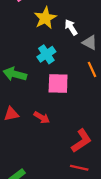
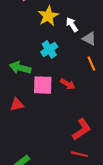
pink square: (58, 84) -> (43, 85), moved
red arrow: (42, 117) -> (68, 84), moved

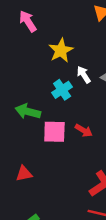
white arrow: (72, 25) -> (84, 75), moved
red triangle: (17, 105) -> (24, 174), moved

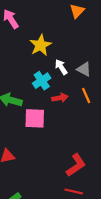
red arrow: (84, 130) -> (60, 98), moved, turned -42

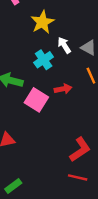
red arrow: (60, 98) -> (63, 89), moved
pink square: (35, 118) -> (36, 100), turned 30

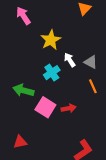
red arrow: (63, 89) -> (69, 108), moved

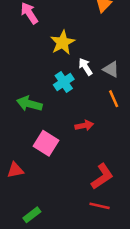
pink square: (45, 107) -> (46, 143), moved
red triangle: (20, 142) -> (15, 170), moved

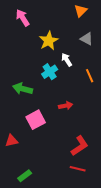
gray triangle: (111, 69) -> (87, 39), moved
orange line: (114, 99) -> (90, 76), moved
pink square: (46, 143) -> (36, 120), turned 30

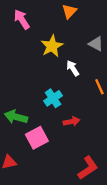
orange triangle: (81, 11) -> (69, 11), moved
cyan cross: (50, 72) -> (53, 98), moved
green arrow: (23, 89) -> (16, 117), moved

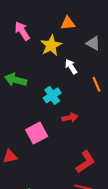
orange triangle: (69, 11) -> (68, 23), moved, turned 40
pink arrow: (22, 19) -> (22, 31), moved
green arrow: (16, 117) -> (16, 80), moved

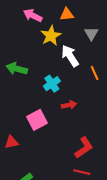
pink arrow: (22, 31) -> (33, 15), moved, turned -30
gray triangle: (93, 43) -> (91, 34), turned 32
white arrow: (71, 67) -> (70, 56), size x1.5

